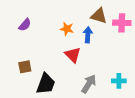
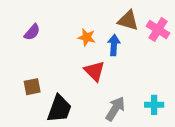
pink cross: (122, 23) -> (158, 30), turned 30

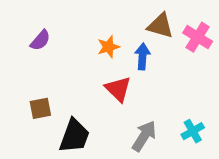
orange star: (87, 37) -> (108, 47), turned -30
cyan cross: (154, 105) -> (193, 131), turned -30

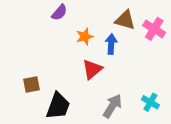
purple semicircle: (40, 40) -> (59, 12), moved
red triangle: (118, 89) -> (92, 69), turned 35
cyan cross: (193, 131) -> (150, 102), turned -30

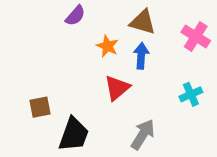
brown triangle: (125, 20) -> (143, 22), moved
orange star: (85, 37) -> (107, 46), turned -30
cyan cross: (150, 102) -> (191, 94), moved, turned 36

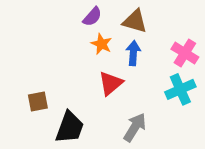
purple semicircle: (75, 16) -> (92, 17), moved
pink cross: (196, 36) -> (185, 53), moved
cyan cross: (191, 94) -> (180, 89), size x1.4

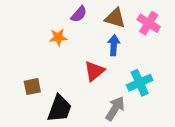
orange star: (101, 44) -> (58, 37), moved, turned -30
pink cross: (185, 53) -> (149, 23), moved
cyan cross: (180, 89) -> (140, 83), moved

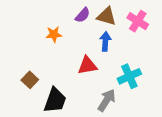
purple semicircle: (79, 14) -> (83, 15), moved
red triangle: (94, 71) -> (87, 65), turned 30
brown square: (32, 87) -> (30, 80), turned -35

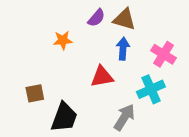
pink cross: (138, 21) -> (164, 54), moved
brown square: (30, 80) -> (35, 93), turned 35

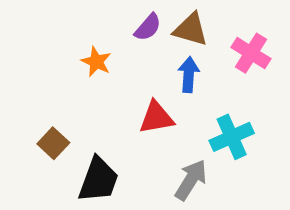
orange star: (63, 40) -> (96, 62), turned 30
pink cross: (164, 54) -> (251, 53), moved
brown square: (35, 93) -> (53, 143), turned -36

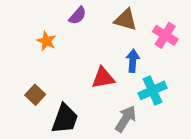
purple semicircle: (148, 27) -> (78, 16), moved
orange star: (96, 62) -> (46, 41), moved
blue arrow: (189, 75) -> (133, 61), moved

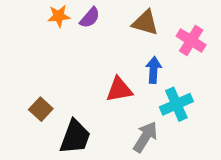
orange star: (46, 41) -> (59, 16), moved, turned -30

